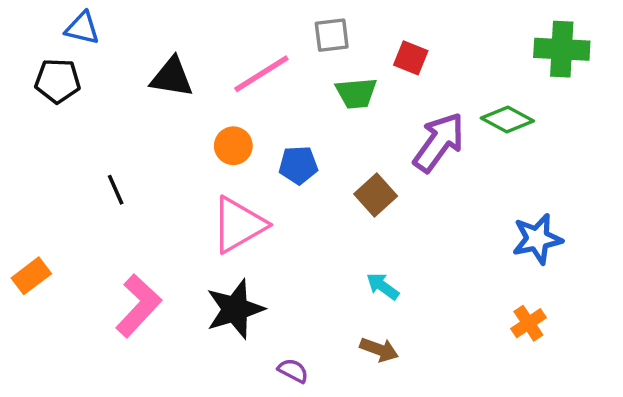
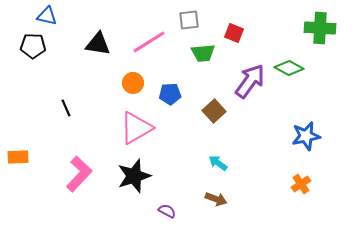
orange rectangle: (31, 276) -> (18, 157), turned 35

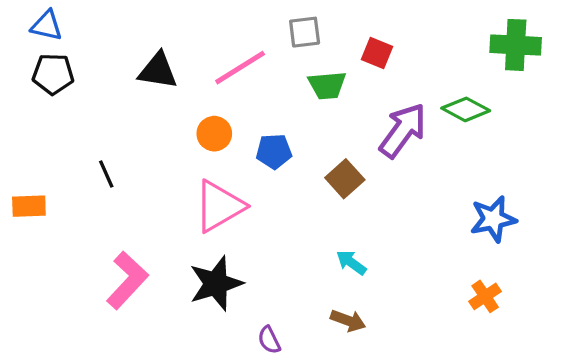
blue triangle: (47, 16) -> (47, 26), moved
orange rectangle: (18, 157) -> (29, 206), moved
purple semicircle: (167, 211) -> (269, 340), turned -144

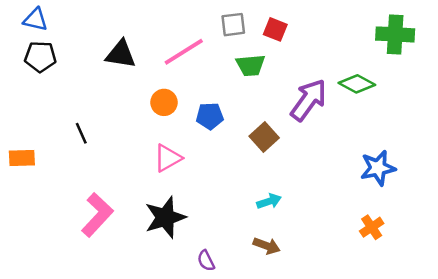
red square: (377, 53) -> (275, 29), moved
pink triangle: (219, 206) -> (168, 158), size x0.7
cyan arrow: (351, 263) -> (269, 201), turned 125

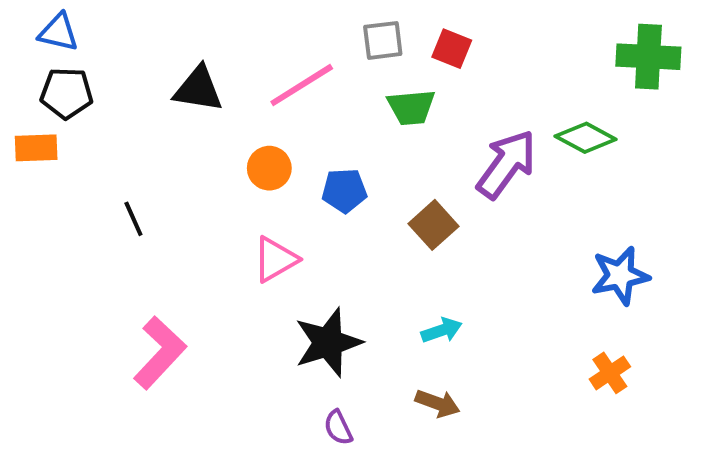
orange rectangle: (22, 158) -> (36, 148), moved
black star: (165, 217) -> (328, 343), moved

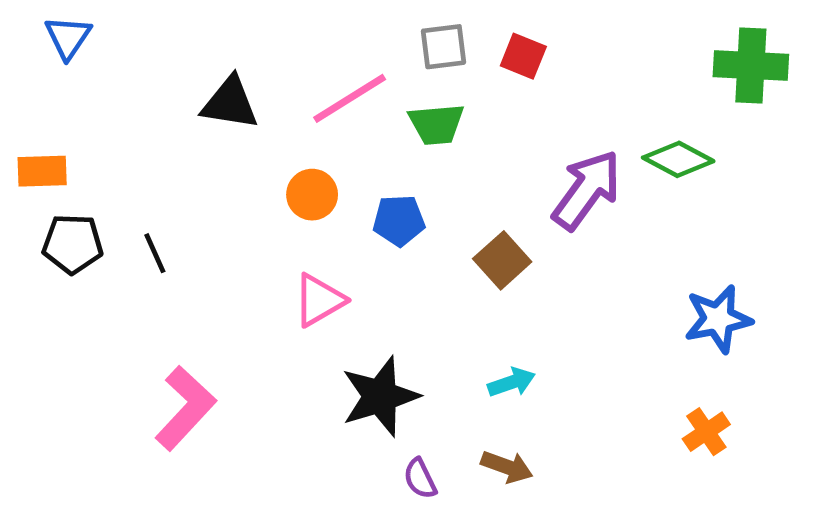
blue triangle: (58, 32) -> (68, 37), turned 51
black pentagon: (67, 93) -> (73, 244), moved
green trapezoid: (411, 107) -> (436, 124), moved
purple semicircle: (338, 428) -> (420, 479), moved

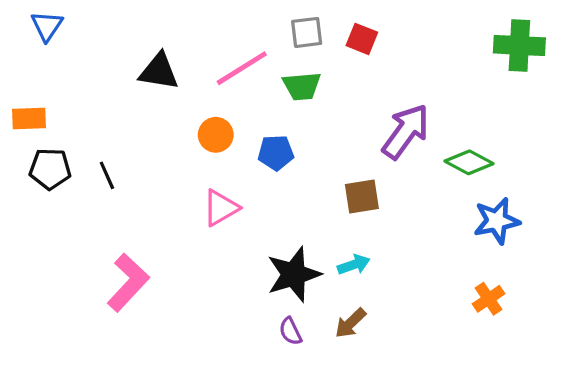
green diamond: (678, 159) -> (469, 162), moved
brown square: (502, 260) -> (362, 196), moved, turned 33
black star: (380, 396) -> (294, 274), moved
brown arrow: (507, 467) -> (351, 323), turned 116

